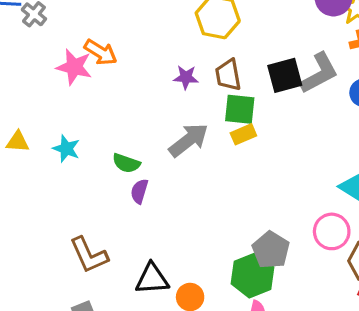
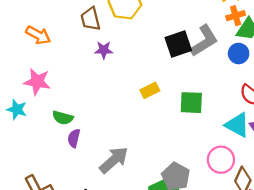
pink star: (74, 67) -> (37, 82), moved
brown trapezoid: (228, 75) -> (91, 19), moved
green square: (240, 109) -> (191, 103), moved
gray arrow: (189, 140) -> (114, 160), moved

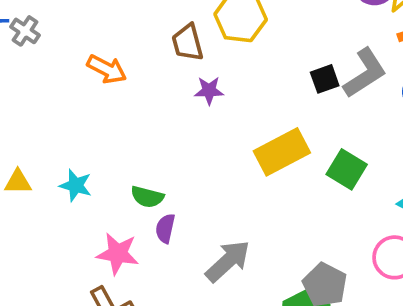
black square: (178, 44) -> (325, 79), size x0.7
pink star: (37, 82) -> (118, 254), moved
yellow rectangle: (150, 90) -> (282, 152), size x1.8
green square: (191, 103) -> (347, 169), turned 30

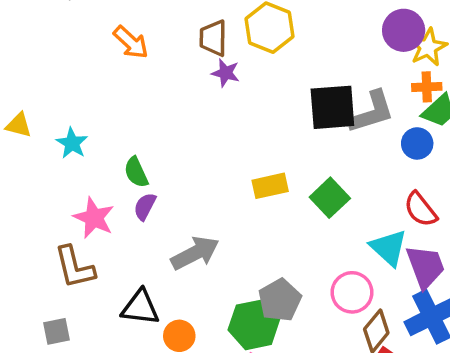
black square: (325, 79) -> (332, 107), size x1.8
purple star: (209, 90) -> (226, 73), moved
yellow rectangle: (282, 152) -> (270, 186), moved, size x0.7
green semicircle: (147, 197) -> (136, 172), turned 36

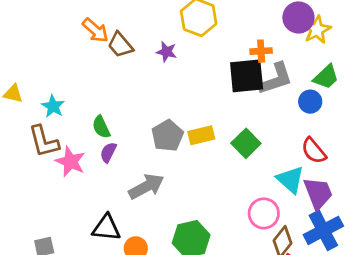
brown trapezoid: (213, 38) -> (120, 45), moved, turned -40
orange cross: (427, 87) -> (261, 51), moved
brown L-shape: (75, 267) -> (44, 141), moved
gray pentagon: (280, 300) -> (167, 136), moved

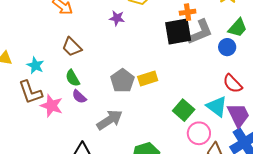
brown trapezoid: (120, 45) -> (72, 47), moved
green square: (246, 143) -> (184, 110), moved
purple semicircle: (108, 152) -> (79, 97), turned -70

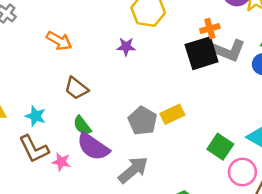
gray L-shape: (200, 32) -> (228, 50), turned 52
purple semicircle: (79, 97) -> (93, 147), size x1.8
pink star: (52, 106) -> (61, 162), size x0.7

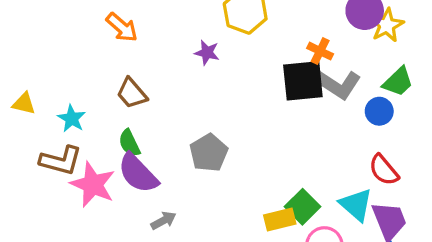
orange cross: (210, 28) -> (320, 51), turned 30
yellow rectangle: (172, 114) -> (280, 220), moved
brown L-shape: (34, 149) -> (61, 161), turned -60
pink star: (61, 162) -> (93, 185), size x1.8
gray arrow: (133, 170) -> (163, 220), moved, size x0.6

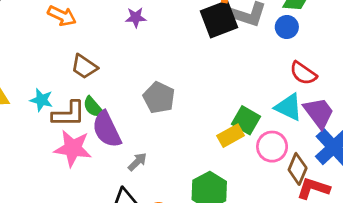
brown L-shape: (61, 161) -> (69, 114), moved
purple semicircle: (138, 173) -> (107, 129), turned 33

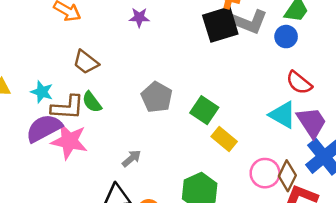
green square: (246, 120) -> (204, 110), moved
purple semicircle: (107, 129) -> (44, 128), moved, turned 84
yellow rectangle: (231, 136) -> (224, 139), turned 65
pink circle: (272, 147) -> (265, 173), moved

